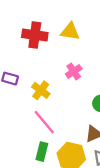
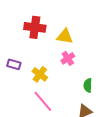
yellow triangle: (70, 31) -> (65, 36), moved

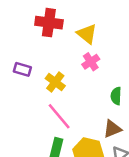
yellow triangle: (65, 36) -> (87, 34), turned 30

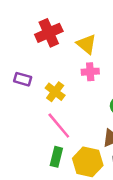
red cross: (49, 23) -> (49, 33), turned -32
pink cross: (91, 62) -> (90, 72), turned 30

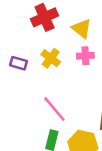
yellow cross: (55, 92) -> (51, 58), moved

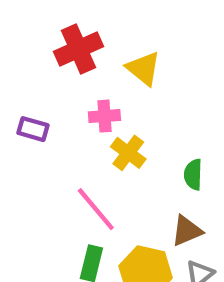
pink cross: (85, 56) -> (104, 116), moved
yellow cross: (51, 58) -> (128, 153), moved

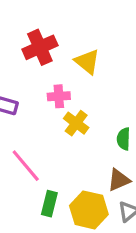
pink line: (96, 209) -> (26, 166), moved

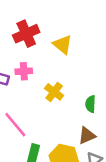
pink cross: (59, 96) -> (24, 71), moved

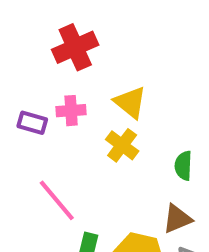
yellow triangle: (63, 45) -> (130, 102), moved

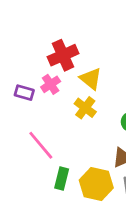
red cross: (75, 47) -> (63, 55), moved
pink cross: (71, 111) -> (51, 84), turned -30

